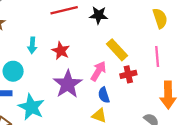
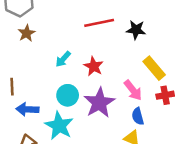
cyan arrow: (32, 45) -> (63, 59), turned 35
cyan circle: (13, 71) -> (68, 95), moved
pink arrow: (98, 71) -> (133, 90), turned 108

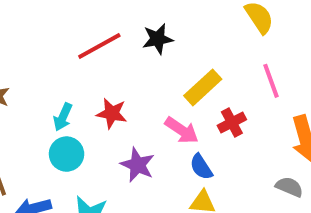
yellow rectangle: (154, 68) -> (203, 87), turned -75
cyan circle: (68, 95) -> (67, 154), moved
purple star: (99, 103) -> (137, 165), size x0.7

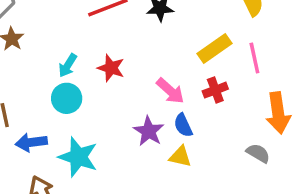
yellow rectangle: (203, 87) -> (214, 48), moved
purple star: (137, 165) -> (149, 131), moved

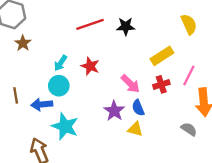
pink line: (254, 58) -> (189, 76), moved, turned 36
blue arrow: (31, 142) -> (42, 104), moved

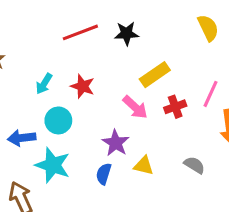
yellow rectangle: (162, 56) -> (155, 75), moved
cyan circle: (59, 86) -> (58, 120), moved
blue semicircle: (138, 108) -> (104, 174), moved, turned 42
gray semicircle: (189, 129) -> (194, 165), moved

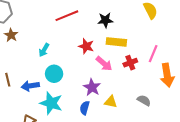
black star: (127, 33) -> (105, 20), moved
yellow rectangle: (155, 75) -> (116, 42), turned 42
red star: (83, 86) -> (86, 46), moved

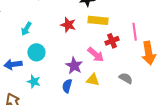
pink line: (153, 54) -> (135, 32), turned -30
pink arrow: (104, 64) -> (96, 55), moved
cyan star: (51, 103) -> (34, 82), size x0.6

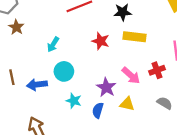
red cross: (112, 41) -> (157, 70), moved
cyan star: (34, 82) -> (74, 101), moved

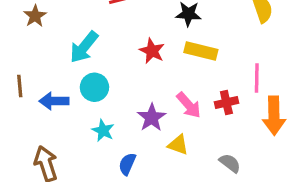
cyan arrow: (53, 44) -> (84, 47), size x1.5
gray semicircle: (165, 103) -> (230, 163), moved
blue semicircle: (98, 110) -> (127, 164), moved

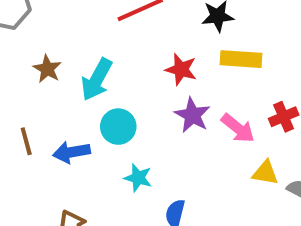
brown star: (35, 16) -> (47, 69), moved
purple star: (152, 118) -> (192, 115), moved
yellow triangle: (178, 145) -> (265, 173), moved

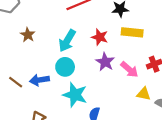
cyan arrow: (97, 80) -> (67, 41), moved
brown line: (26, 141) -> (16, 82), moved, turned -40
cyan star: (138, 178) -> (75, 95), size x1.6

